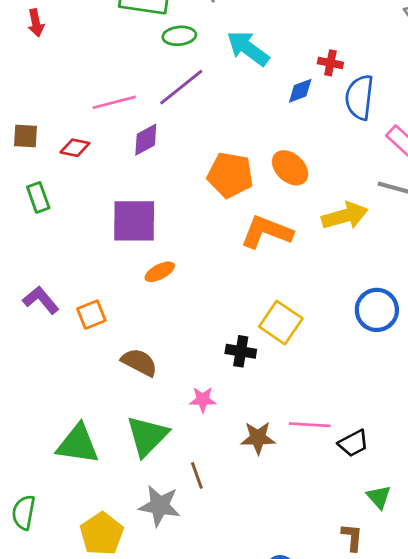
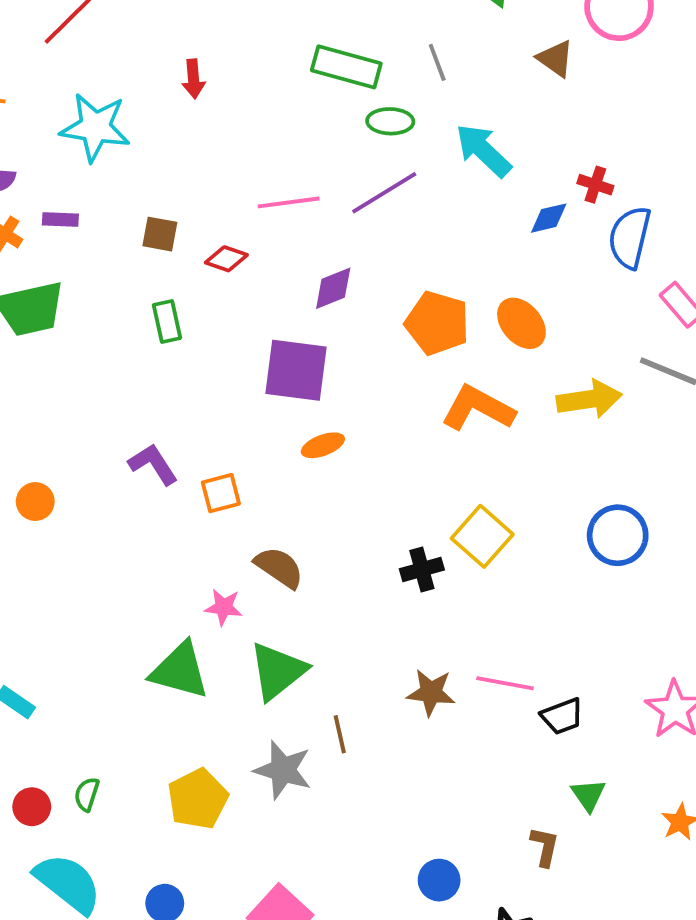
purple diamond: (146, 140) -> (333, 288), moved
black cross: (241, 351) -> (422, 569), turned -32
pink star: (203, 400) -> (224, 607), moved
green semicircle: (24, 513) -> (87, 794), moved, size x0.7

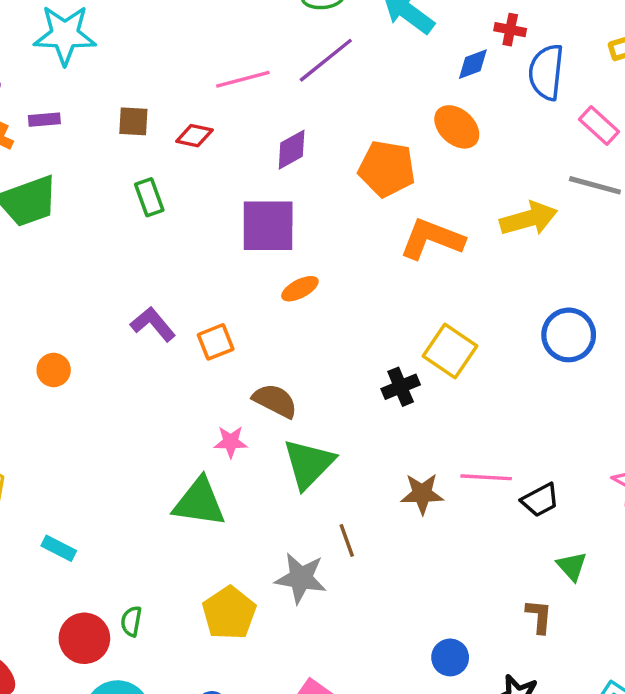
orange ellipse: (521, 323) -> (457, 127), moved
green triangle: (278, 671) -> (309, 464), moved
red circle: (32, 807) -> (84, 638), size x1.5

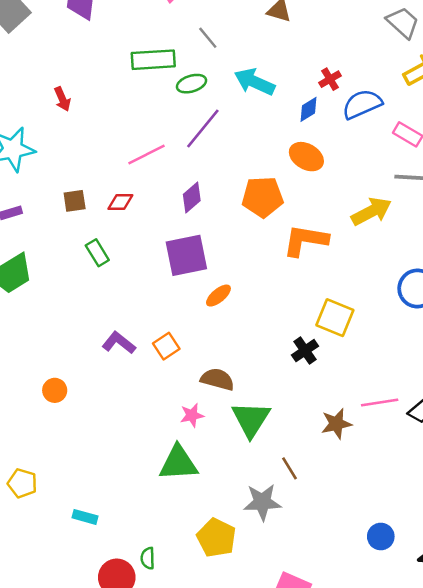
red cross: (510, 30) -> (330, 79), turned -30
blue semicircle: (546, 72) -> (362, 104), turned 72

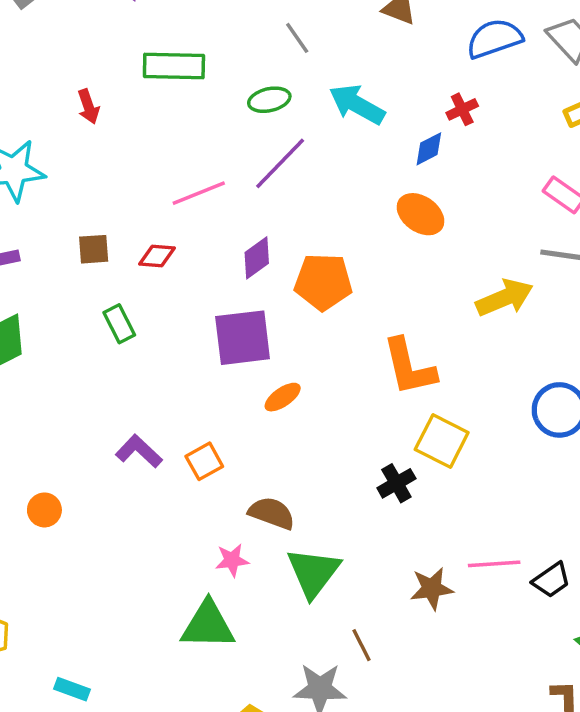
green rectangle: (153, 60) -> (174, 66), moved
blue semicircle: (362, 104) -> (494, 39), moved
orange pentagon: (263, 197) -> (323, 282), moved
orange L-shape: (305, 240) -> (409, 367), moved, turned -117

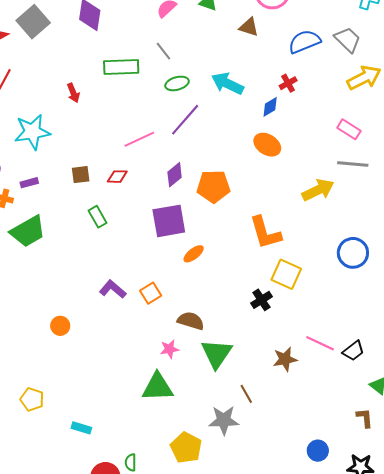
gray line: (297, 38) -> (163, 51), moved
pink line: (494, 564) -> (320, 343), turned 32

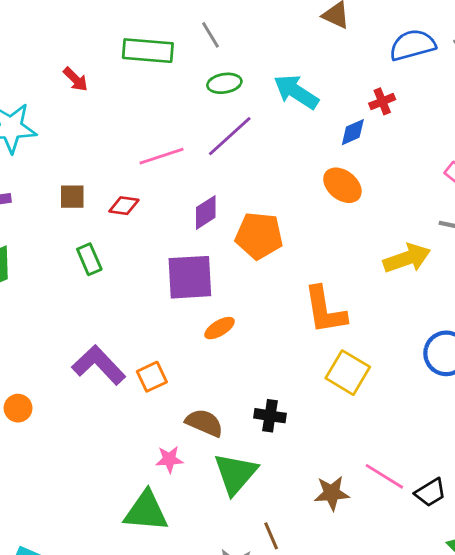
red arrow: (73, 93) -> (76, 79), turned -30
purple L-shape: (113, 289) -> (99, 365), size x1.4
black cross: (262, 300) -> (270, 416), moved, turned 35

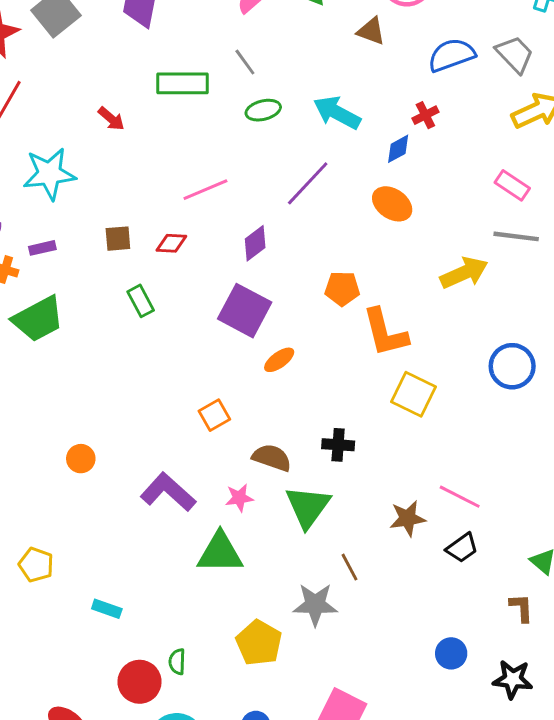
purple line: (230, 136) -> (308, 183), moved
orange pentagon: (259, 236) -> (342, 289), moved, size x0.7
purple square: (190, 277) -> (245, 311), turned 36
purple L-shape: (99, 365) -> (168, 492), moved
black trapezoid: (430, 492) -> (462, 548), moved

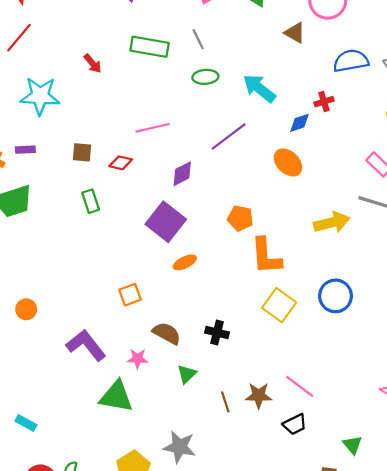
blue circle: (512, 366) -> (336, 296), moved
green triangle: (308, 507) -> (187, 374), size x0.6
brown line: (349, 567) -> (225, 402), moved

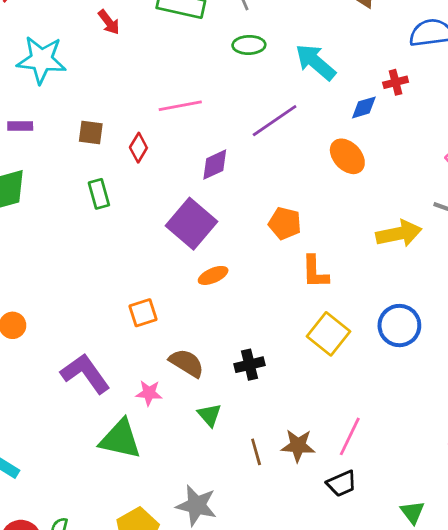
red diamond: (121, 163) -> (138, 148), turned -75
orange L-shape: (266, 256) -> (315, 272), size x0.7
black cross: (217, 332) -> (250, 365), turned -30
green triangle: (187, 374) -> (210, 415), turned -30
pink line: (300, 386) -> (350, 436), turned 76

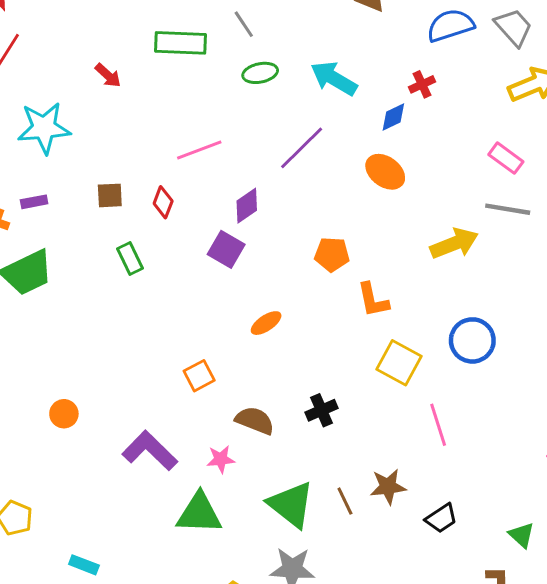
purple square: (192, 224) -> (226, 249), moved, size x0.7
green triangle: (210, 415) -> (291, 505), moved, size x1.8
pink line: (350, 436) -> (438, 425), moved, turned -33

